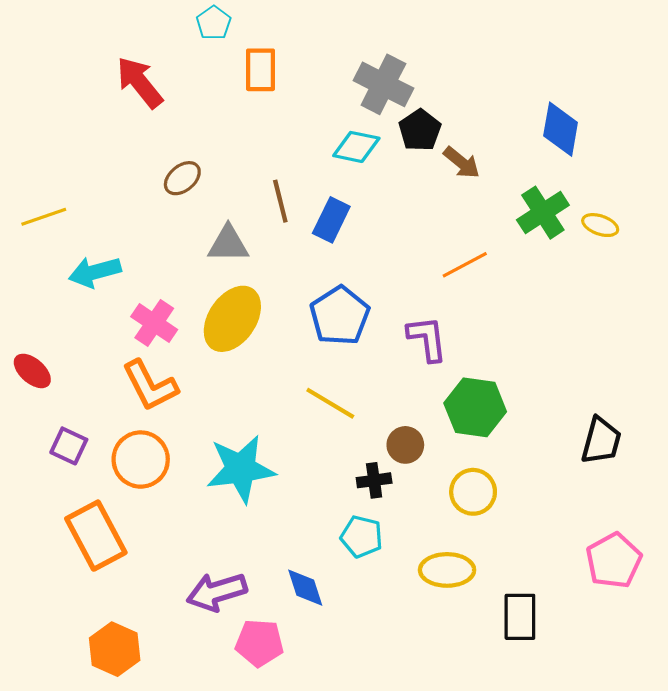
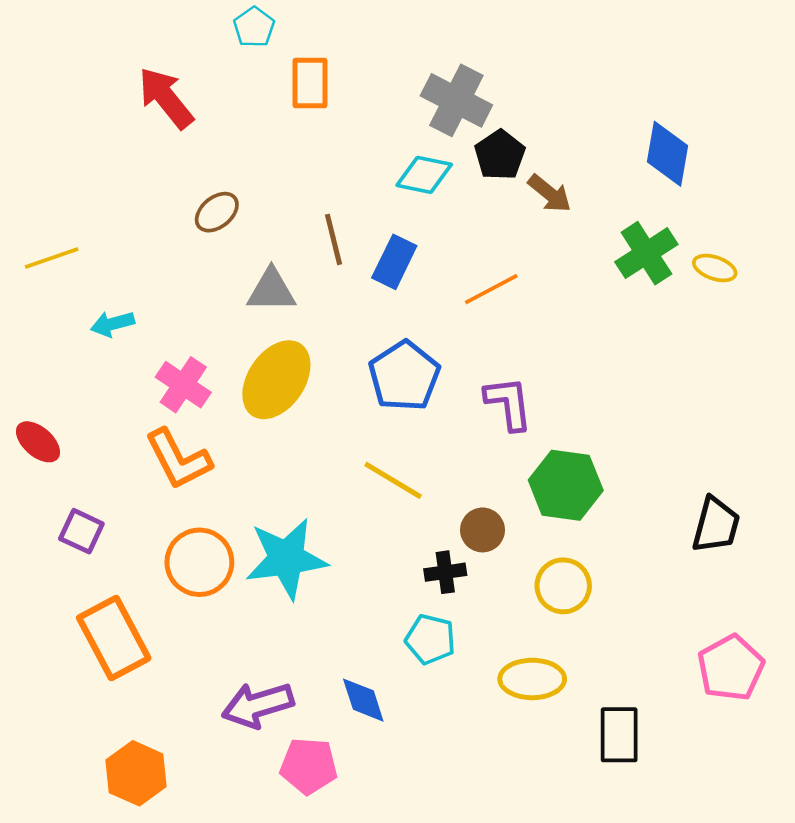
orange line: (465, 265) -> (491, 289), moved
cyan arrow: (95, 272) -> (113, 324), size x0.7
orange circle: (141, 460) -> (199, 562), moved

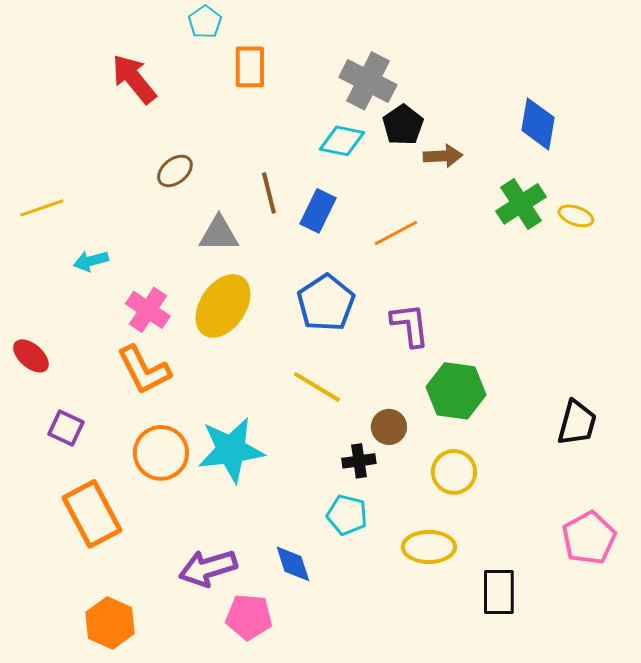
brown arrow: (550, 193) -> (443, 156), turned -42

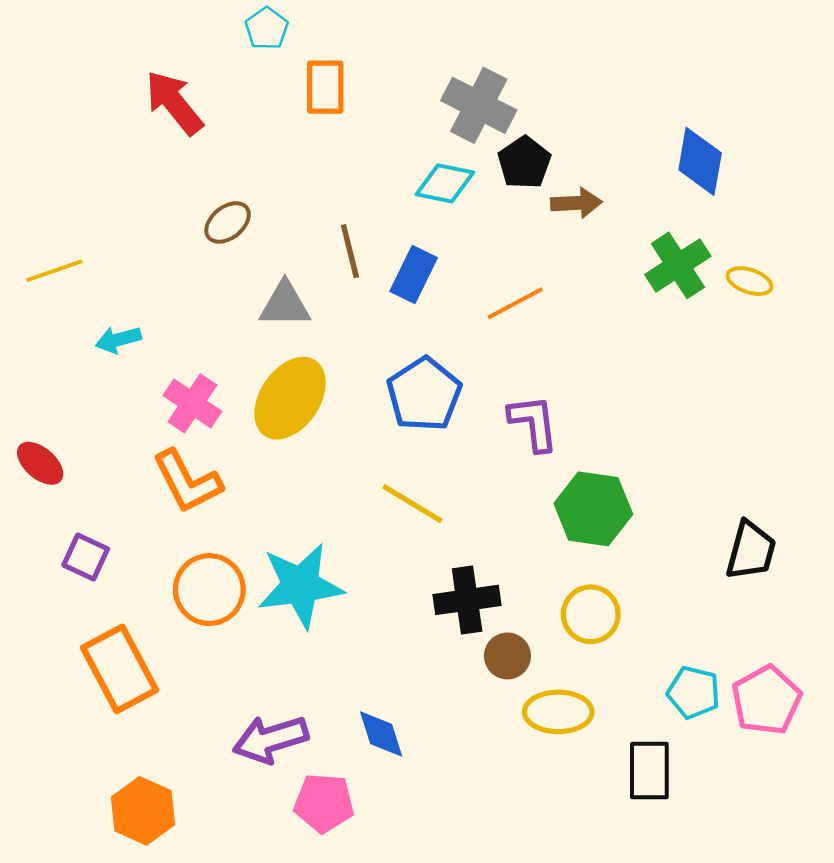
brown circle: (389, 427) -> (507, 656), moved
black cross: (359, 461) -> (467, 600), size x1.5
cyan pentagon: (347, 515) -> (694, 692), moved

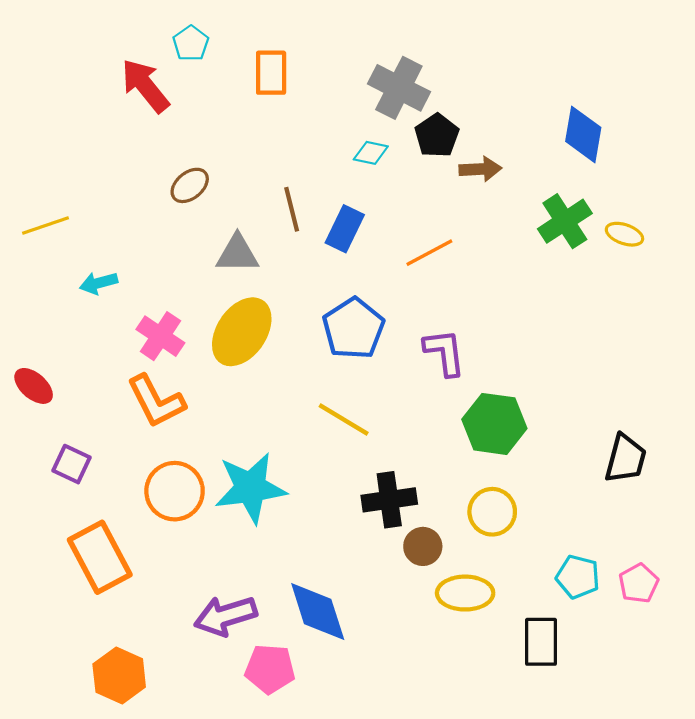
cyan pentagon: (267, 29) -> (191, 43), moved
cyan diamond: (445, 183) -> (371, 153), size x0.7
pink pentagon: (766, 700) -> (639, 583), size x0.7
blue diamond: (381, 734) -> (318, 611), size x1.5

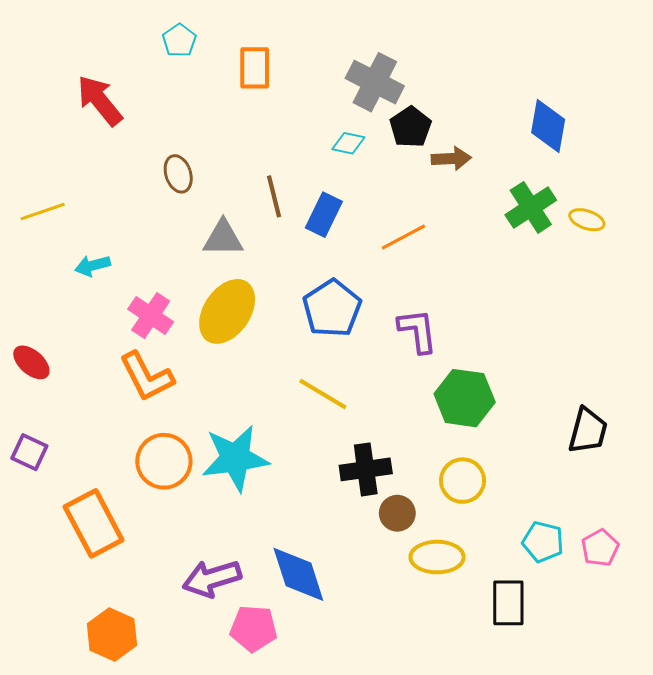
red arrow: (145, 86) -> (100, 100), moved
brown ellipse: (190, 185) -> (178, 174), turned -69
purple square: (72, 464) -> (29, 452), moved

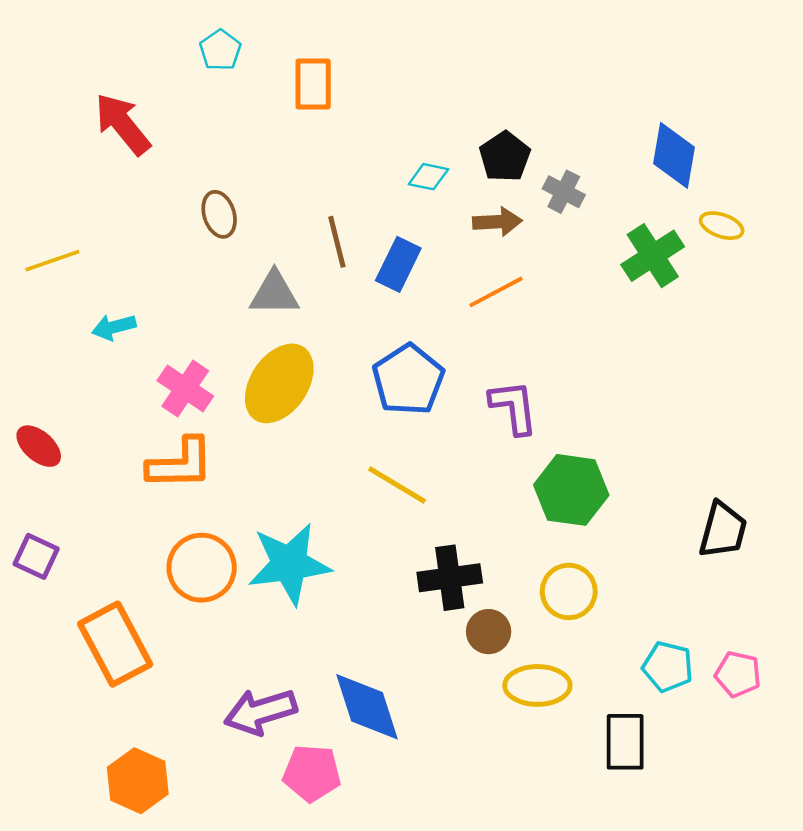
gray cross: (375, 82) -> (564, 192), moved, size x0.6
brown arrow: (451, 159) -> (497, 222), moved
yellow ellipse: (587, 220) -> (722, 226), moved
orange L-shape: (147, 377) -> (180, 464), turned -64
pink pentagon: (600, 548) -> (738, 674), turned -30

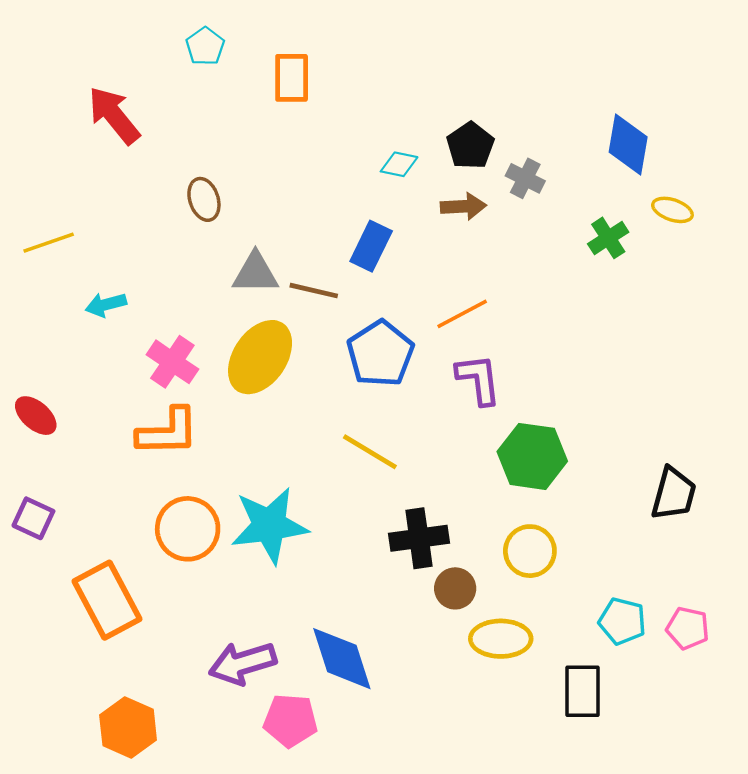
brown line: (337, 242) -> (314, 291), moved, turned -63
green cross: (653, 256) -> (608, 238), size x0.7
orange line: (496, 292) -> (462, 314), moved

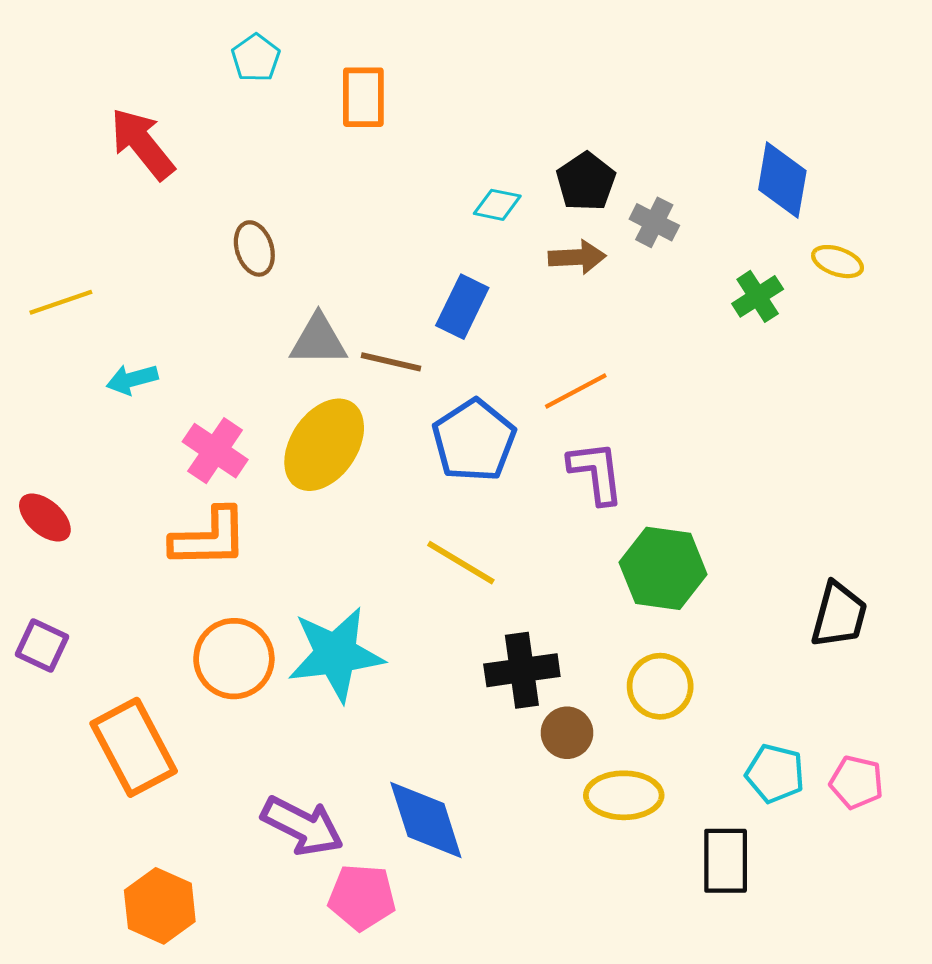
purple arrow: (243, 663) -> (302, 826), turned -136

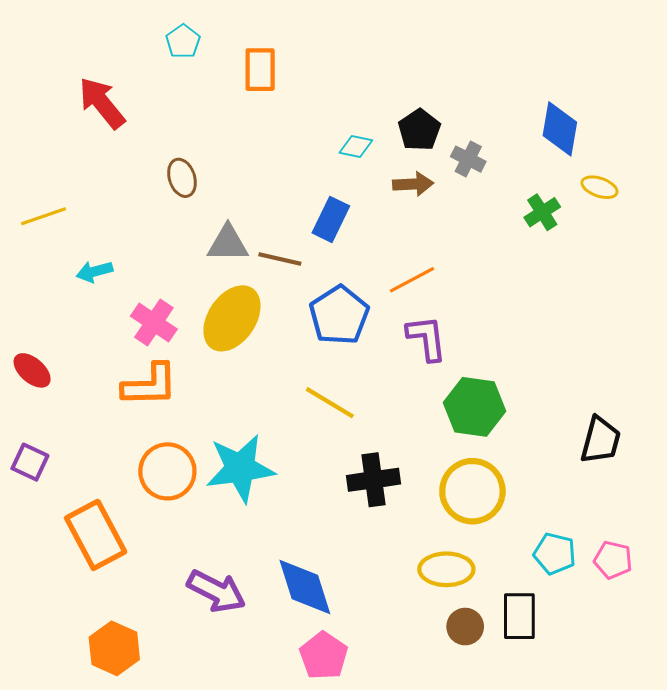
yellow circle: (660, 686) -> (472, 491), size x1.4
brown circle: (567, 733) -> (465, 627), moved
pink pentagon: (362, 897) -> (324, 656), moved, turned 30

